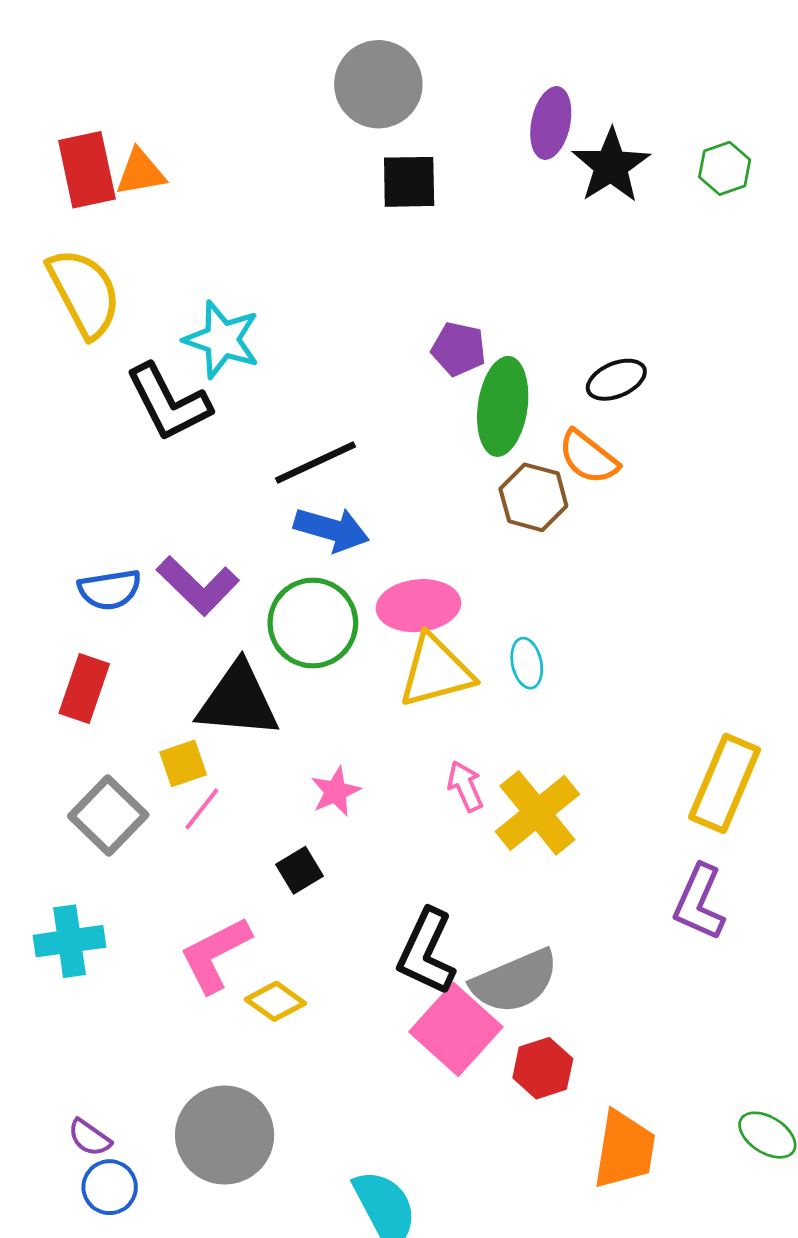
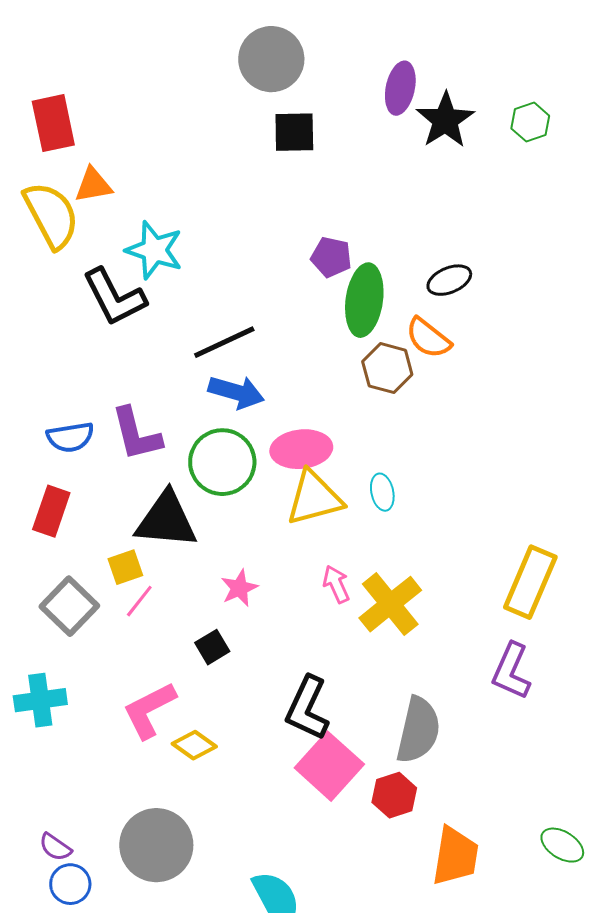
orange triangle: (140, 172) -> (93, 185), moved
purple L-shape: (198, 586) -> (136, 434), turned 32
gray semicircle: (515, 981) -> (418, 730), moved, turned -54

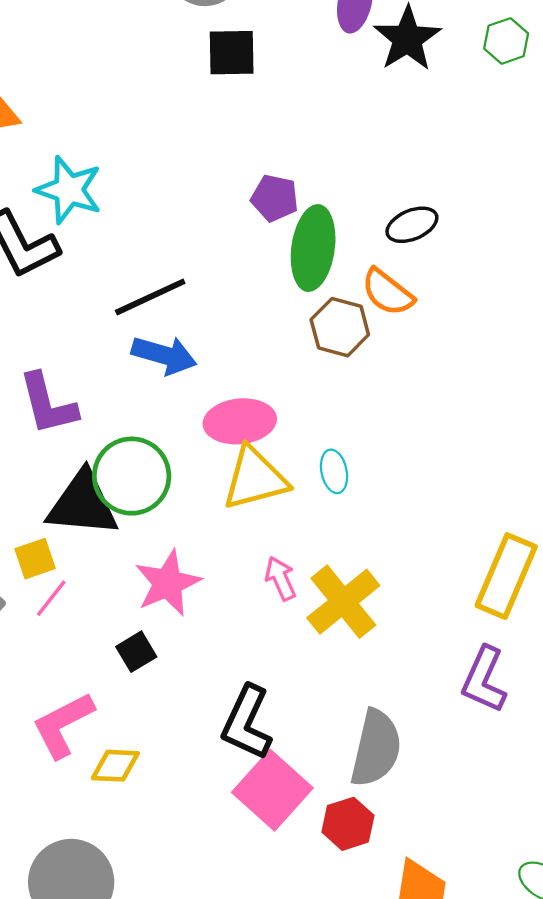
green circle: (222, 462) -> (132, 476), moved
pink star: (239, 588) -> (168, 583), size x1.5
yellow diamond: (194, 745) -> (115, 766), turned -33

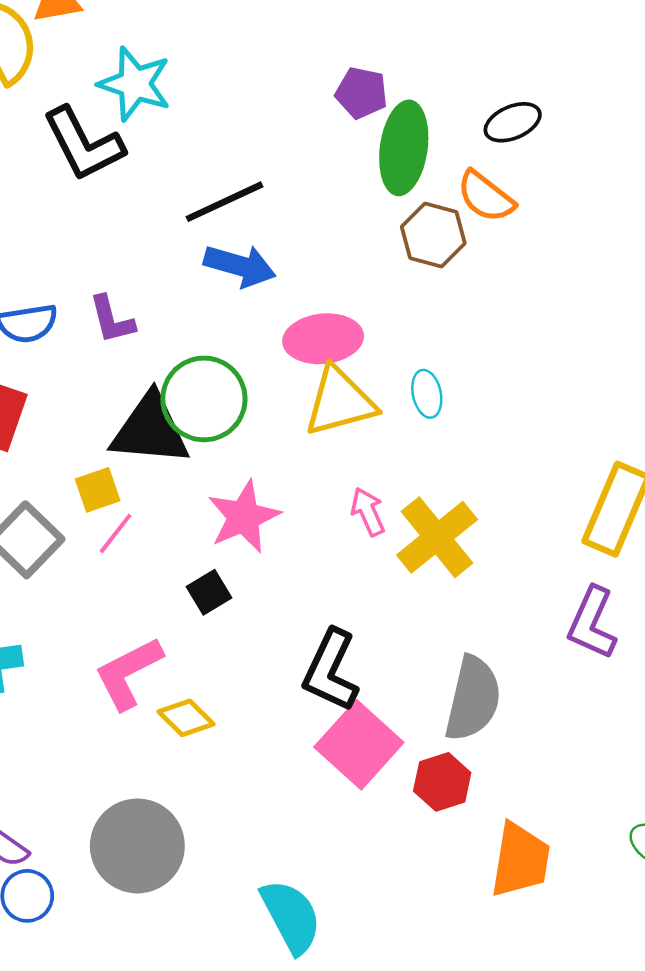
purple L-shape: (48, 404) -> (112, 320), size x0.7
yellow diamond: (115, 766) -> (186, 718), turned 42

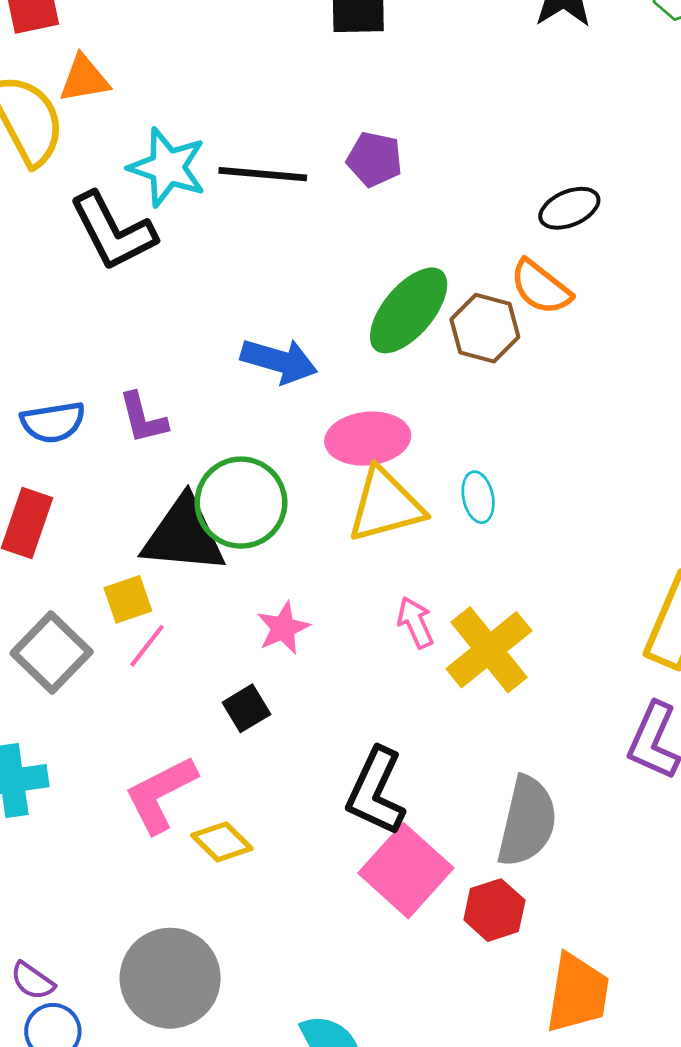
purple pentagon: (362, 93) -> (374, 159), moved
green ellipse: (404, 148) -> (409, 310), moved, turned 32
black line: (224, 202) -> (263, 174), moved, turned 30
pink star: (244, 517) -> (283, 628), size x0.7

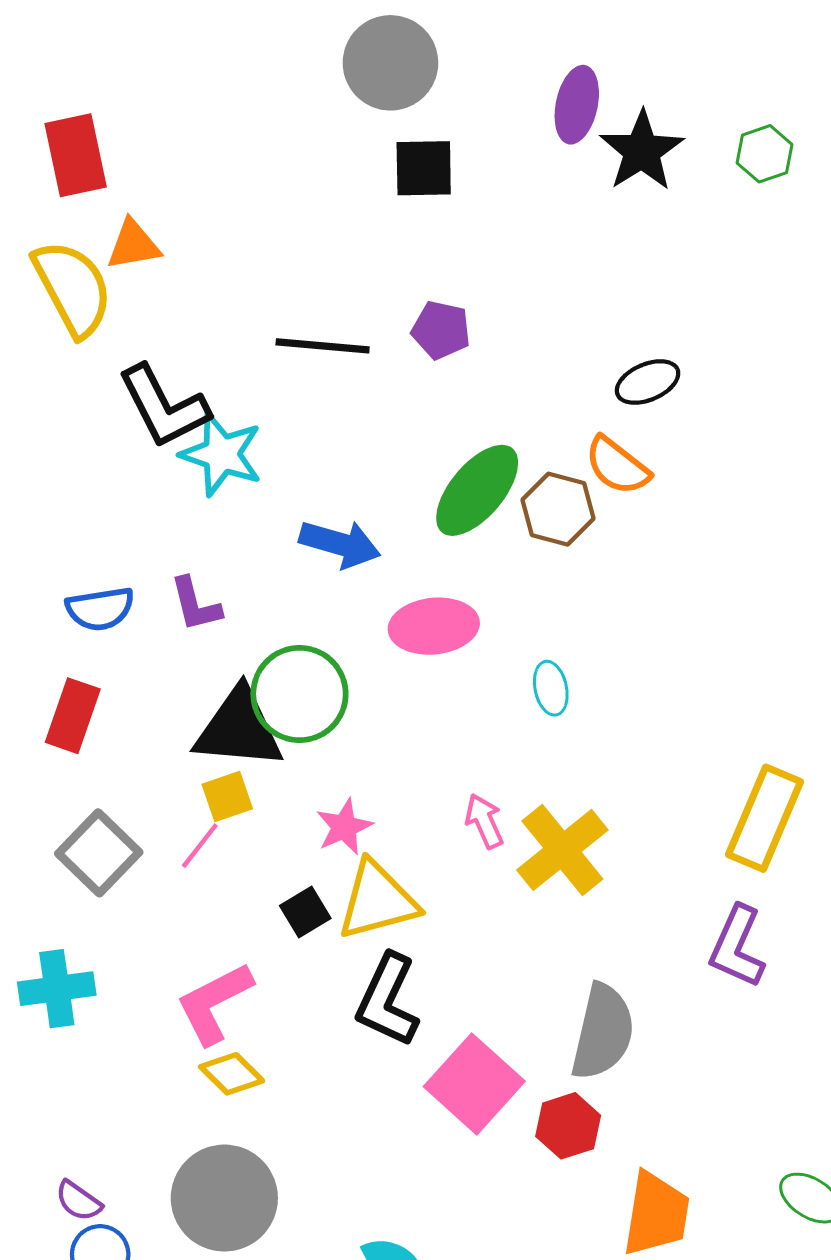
cyan star: (167, 167) -> (221, 454), moved
yellow triangle: (385, 505) -> (377, 901), moved
yellow square: (128, 599) -> (227, 797), moved
black L-shape: (376, 791) -> (388, 1000), moved
yellow diamond: (222, 842) -> (232, 1074), moved

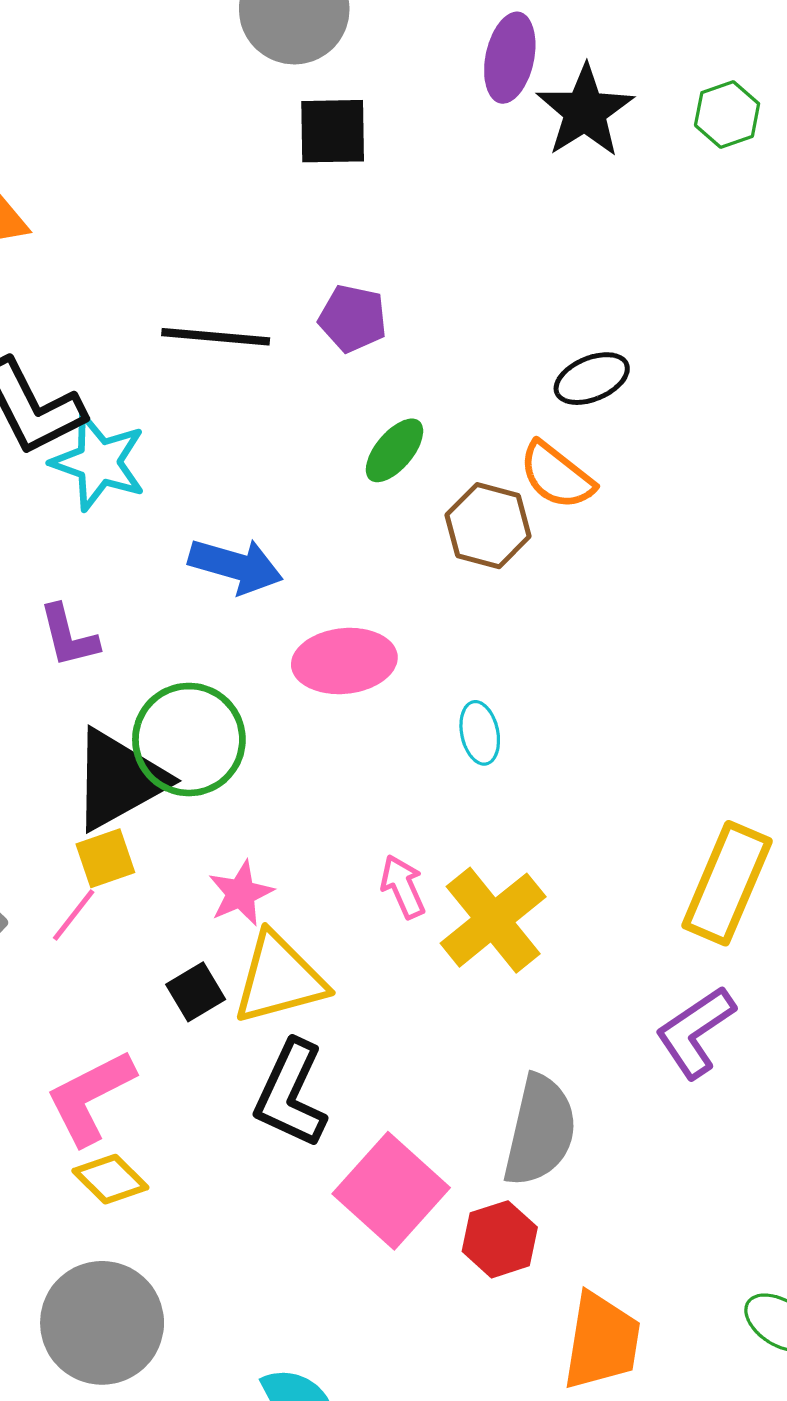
green ellipse: (477, 490) -> (394, 450), moved, size x0.6
black triangle: (239, 729) -> (119, 780), turned -34
purple L-shape: (737, 947) -> (695, 1032), turned 32

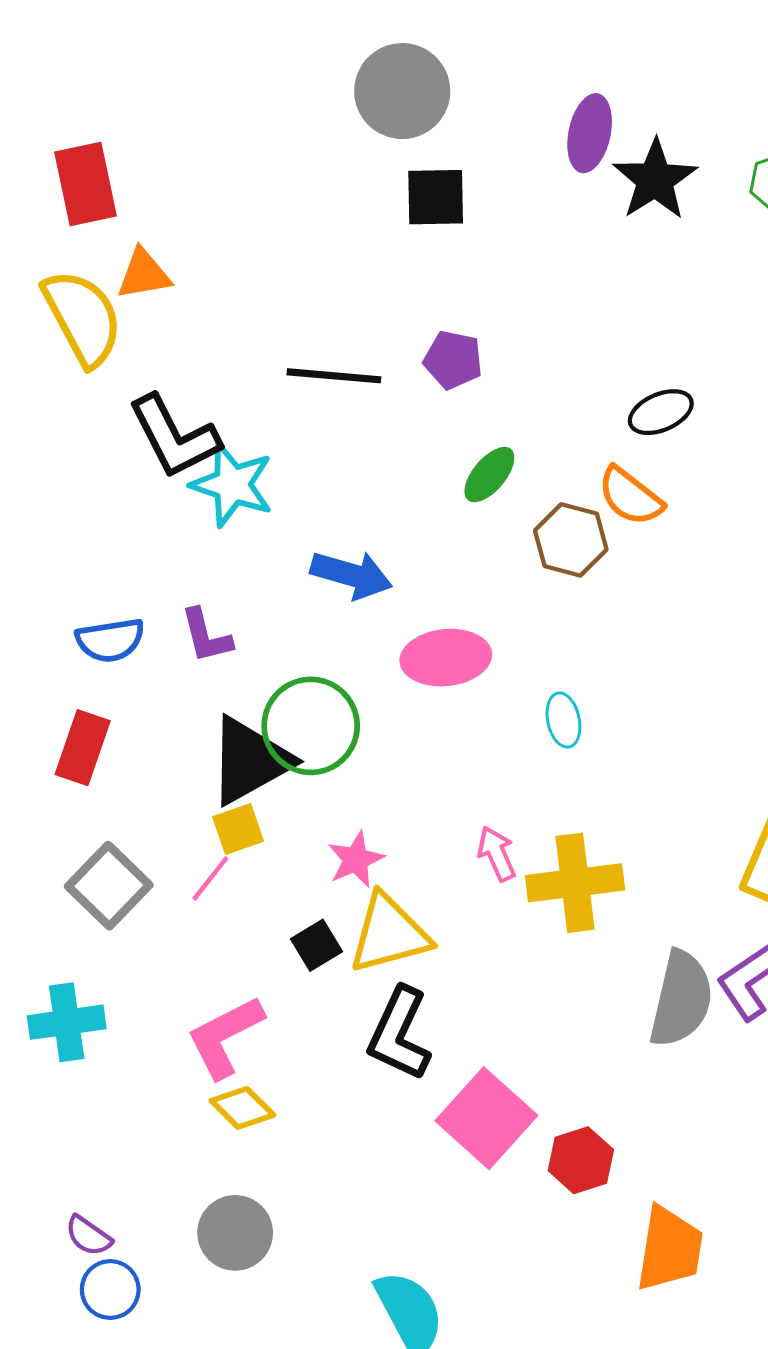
yellow cross: (493, 920) -> (575, 883), turned 32
gray semicircle: (540, 1131) -> (681, 999), moved
gray circle: (102, 1323) -> (235, 1233), size x0.7

